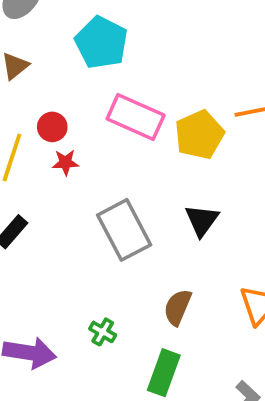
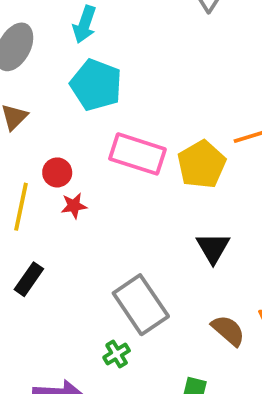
gray rectangle: (124, 230) -> (141, 305), moved
brown semicircle: (178, 307) -> (228, 330), moved, turned 114
green cross: (103, 332) -> (117, 354), moved, turned 35

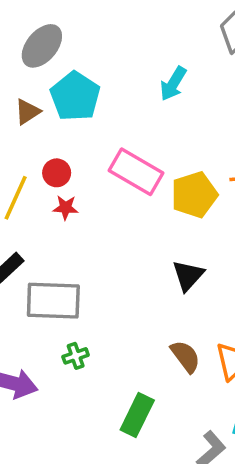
cyan arrow: (85, 24) -> (173, 84), moved
cyan pentagon: (96, 85) -> (75, 96), moved
gray rectangle: (141, 305) -> (53, 301), moved, turned -66

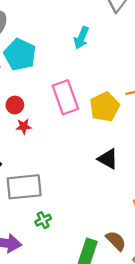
pink rectangle: (136, 172) -> (65, 97), turned 48
black triangle: (188, 275) -> (108, 159), turned -35
brown semicircle: (185, 356) -> (116, 241), moved

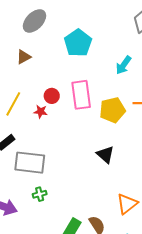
cyan arrow: (81, 38) -> (123, 65), moved
cyan pentagon: (20, 55) -> (78, 43), moved
red circle: (15, 105) -> (52, 96), moved

